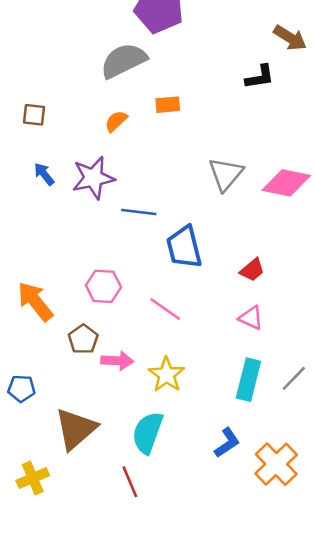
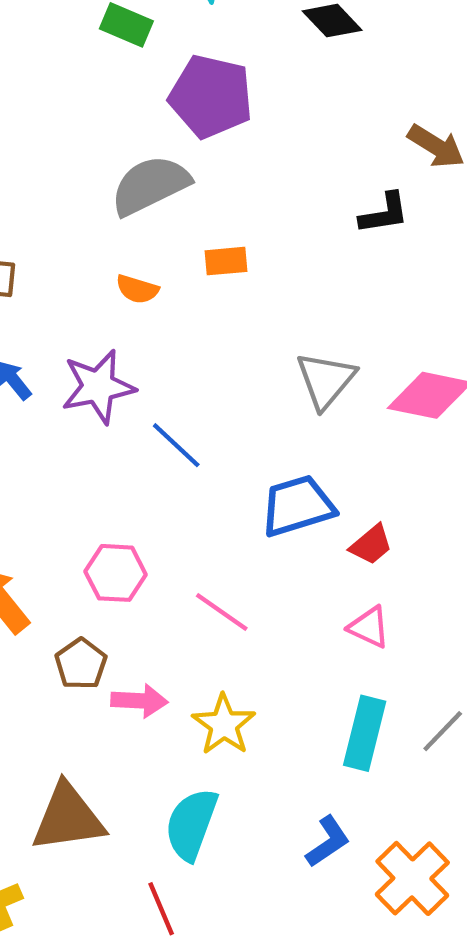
orange semicircle: (116, 121) -> (137, 289), turned -120
blue line: (139, 212) -> (176, 445), turned 36
blue trapezoid: (184, 247) -> (297, 506), moved, turned 87
brown triangle: (76, 429) -> (68, 818), turned 33

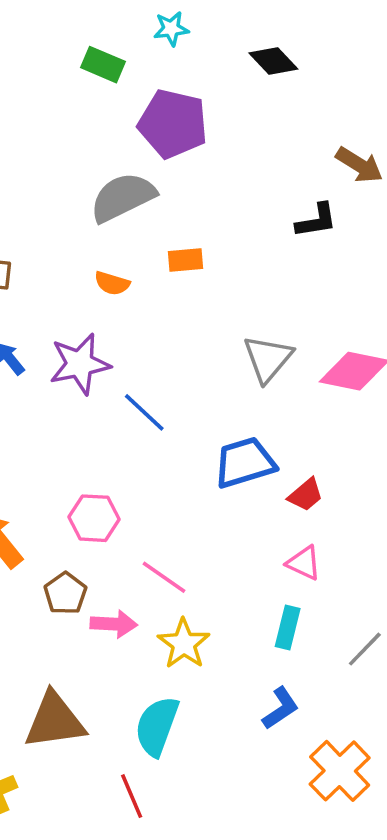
pink line: (222, 612) -> (164, 577), moved
cyan rectangle: (365, 733) -> (288, 628), moved, size x0.7
blue L-shape: (328, 842) -> (281, 708), moved

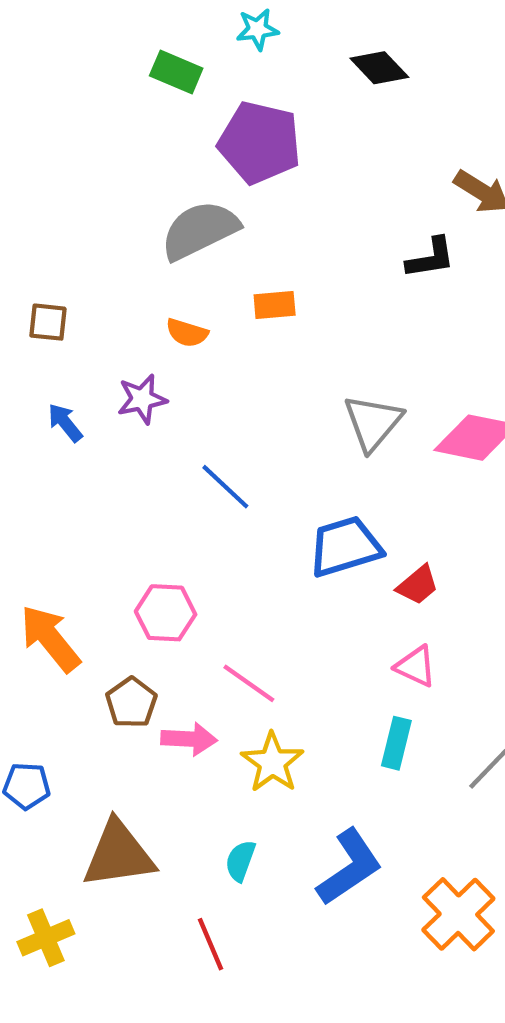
purple star: (80, 364) -> (142, 399), moved, size x0.7
blue L-shape: (281, 708) -> (349, 867), moved, size x1.5
cyan semicircle: (157, 726) -> (240, 861), size x0.6

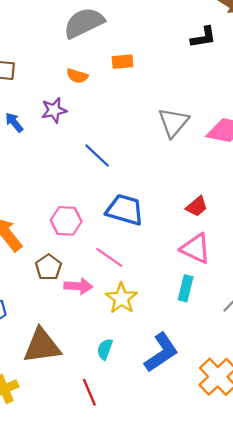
blue trapezoid: (345, 547) -> (125, 210), moved, turned 33
pink triangle: (416, 666) -> (196, 248), size x1.4

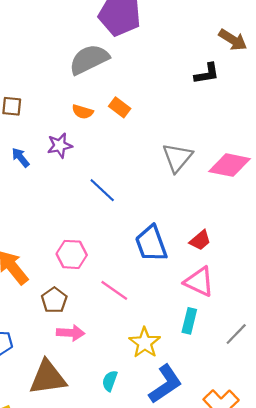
orange rectangle: (123, 62) -> (120, 107), moved, turned 42
blue trapezoid: (125, 210) -> (151, 244), moved, turned -126
pink arrow: (78, 286) -> (71, 333), moved
yellow star: (121, 298) -> (145, 343), moved

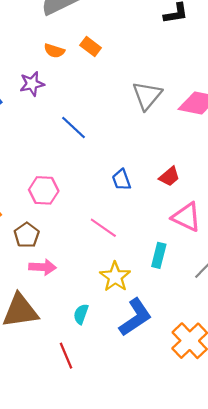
blue trapezoid: (151, 244) -> (121, 180), size x0.6
pink triangle: (199, 282) -> (186, 217), moved
pink line: (114, 290) -> (103, 228), moved

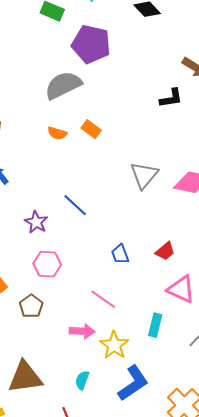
purple star: (32, 84) -> (36, 222), moved, turned -30
pink arrow: (43, 267) -> (82, 331), moved

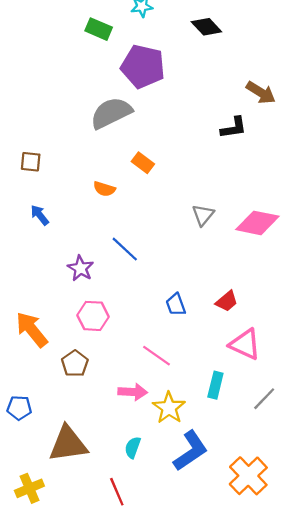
orange semicircle: (57, 133) -> (104, 189), moved
gray triangle: (144, 175) -> (203, 215), size x0.7

